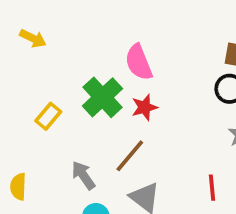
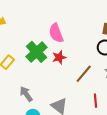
brown line: (130, 156) -> (84, 74), moved

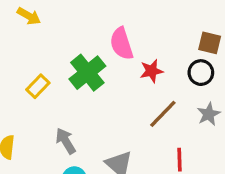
red star: (59, 57) -> (152, 71), moved

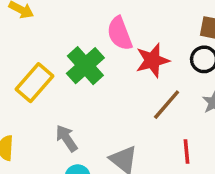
red star: (152, 71) -> (152, 60), size x1.4
yellow rectangle: (38, 86) -> (35, 83), size x1.5

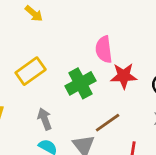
green cross: (85, 66) -> (80, 83), moved
brown line: (167, 105) -> (108, 123), moved

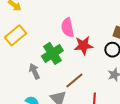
yellow rectangle: (31, 71) -> (16, 35), moved
gray arrow: (45, 119) -> (34, 71), moved

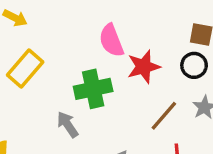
green cross: (52, 53) -> (93, 89), turned 30
brown line: (74, 81) -> (164, 116), moved

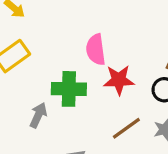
gray arrow: (67, 125) -> (38, 115), turned 45

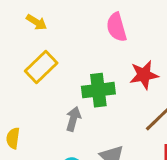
pink semicircle: (96, 50) -> (117, 27), moved

